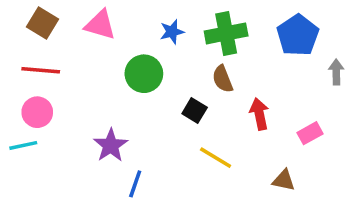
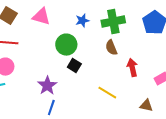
black square: (195, 110) -> (74, 66), moved
blue line: (135, 184) -> (51, 108), moved

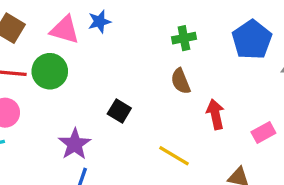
blue star: (82, 21) -> (99, 22), moved
green cross: (113, 22) -> (184, 38), size x0.6
green circle: (66, 45) -> (50, 71), moved

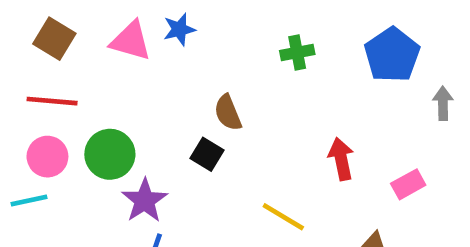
green circle: (50, 71) -> (110, 154), moved
brown semicircle: (181, 81) -> (228, 113), moved

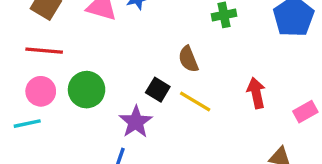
brown semicircle: (228, 113) -> (188, 59), moved
purple star: (145, 201) -> (136, 122), moved
yellow line: (283, 217) -> (195, 101), moved

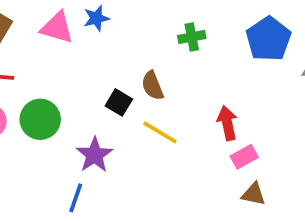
black square: (158, 90) -> (119, 102), moved
pink rectangle: (305, 112) -> (244, 157), moved

